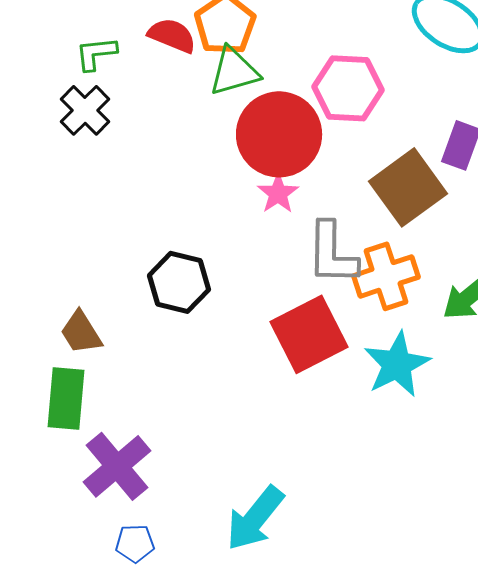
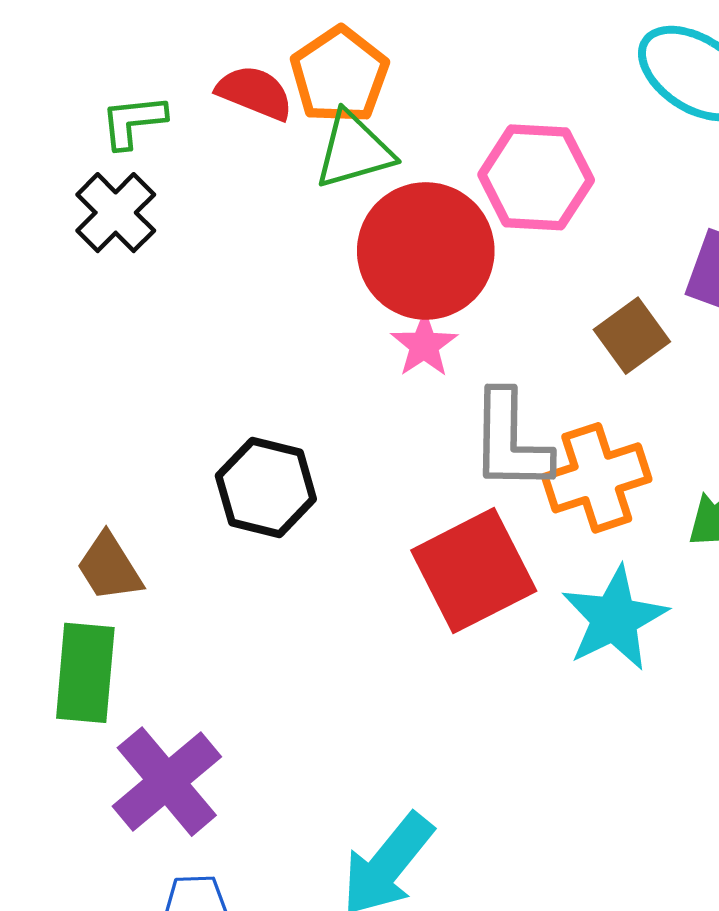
brown square: (408, 187) -> (632, 336), size x0.6

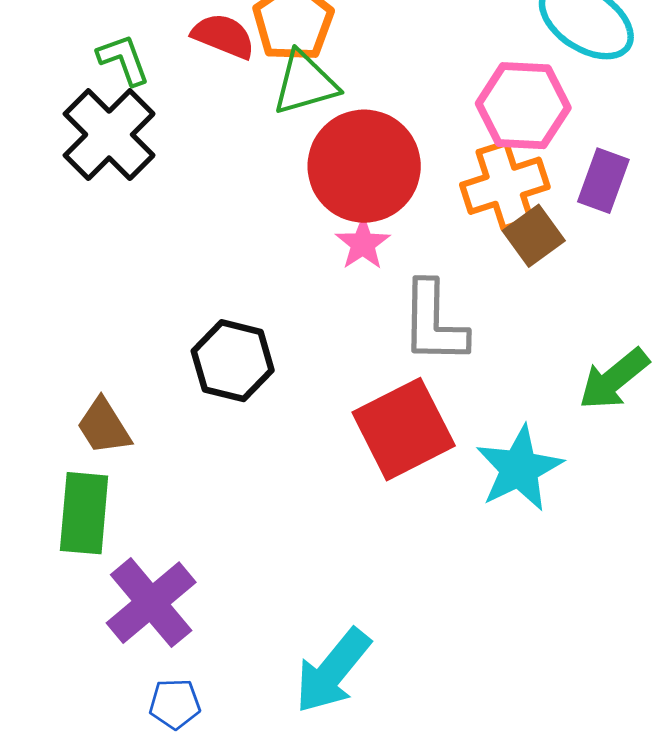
green L-shape: (133, 121) -> (124, 60), turned 76
pink hexagon: (536, 177) -> (523, 106), moved
black cross: (116, 213) -> (109, 135), size x1.4
orange cross: (597, 478) -> (505, 186), moved

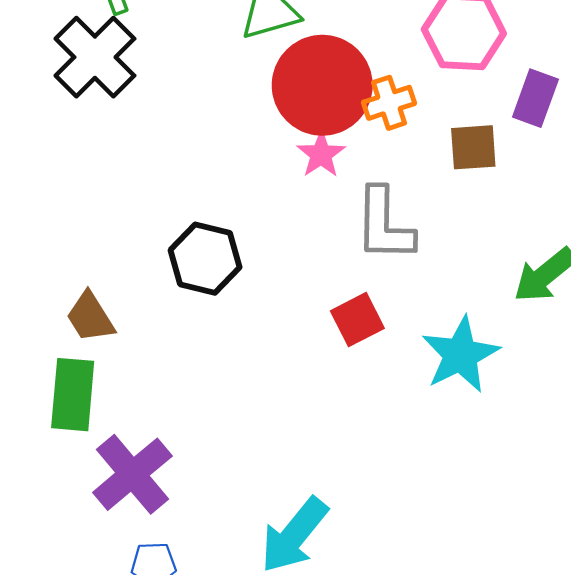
orange cross: (505, 186) -> (389, 103), moved, size x0.7
brown square: (534, 236) -> (473, 147), turned 32
red square: (404, 429) -> (357, 320), size x0.6

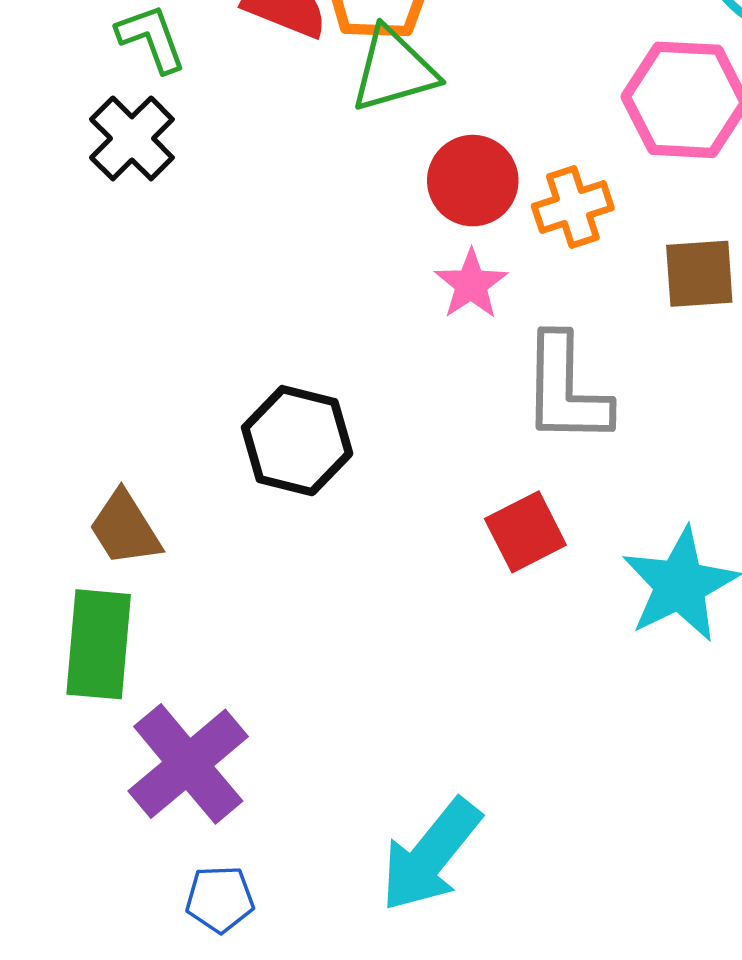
black cross: (95, 57) -> (132, 138), size x0.7
red circle: (322, 85) -> (473, 181), size x0.6

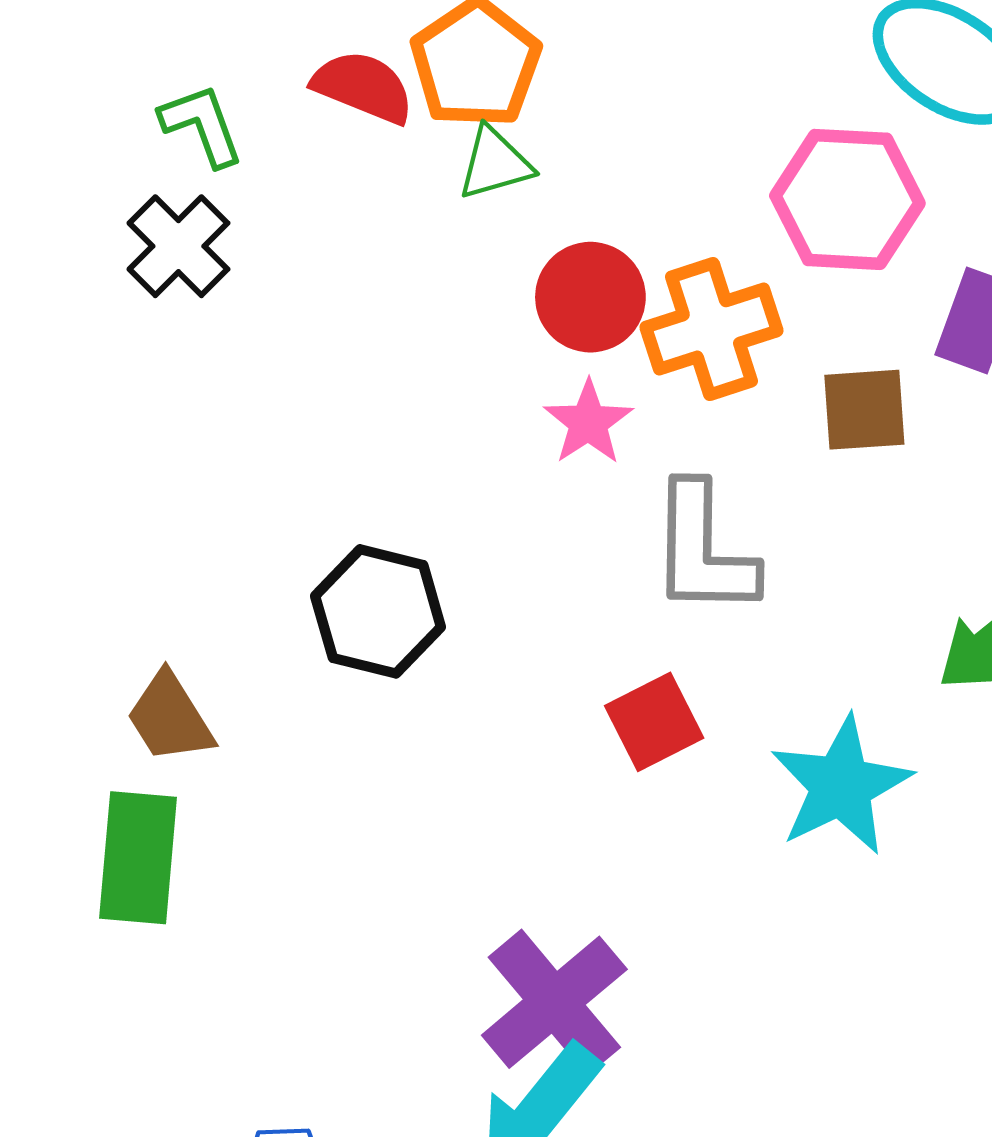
green triangle: (394, 70) -> (495, 163), size x0.7
orange cross: (573, 207) -> (711, 329), size x1.4
purple cross: (188, 764) -> (554, 1002), moved

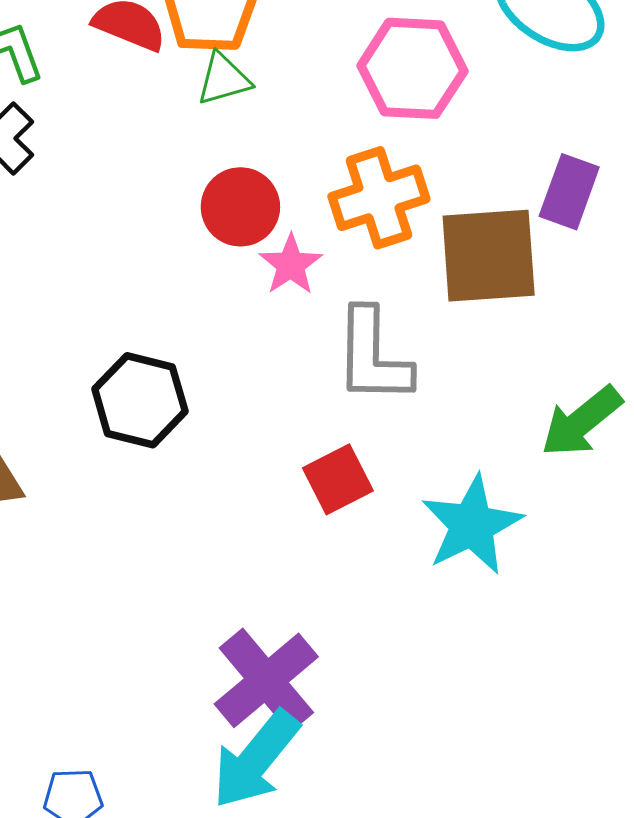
pink hexagon: (847, 199) -> (412, 68), moved
red circle: (590, 297) -> (240, 207), moved
brown square: (864, 410) -> (489, 256), size x1.6

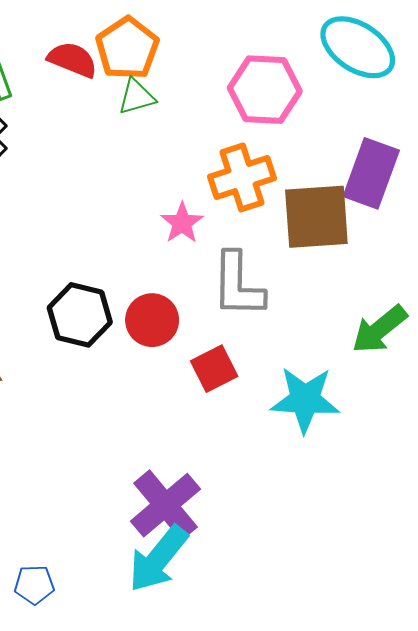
purple rectangle: (569, 192) -> (371, 173), size x1.4
red circle: (240, 207) -> (152, 320), moved
cyan star: (472, 525) -> (305, 400), turned 30

